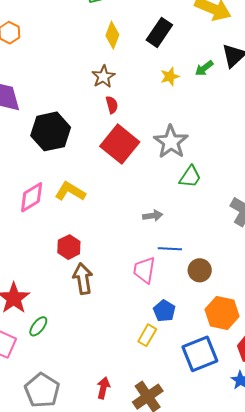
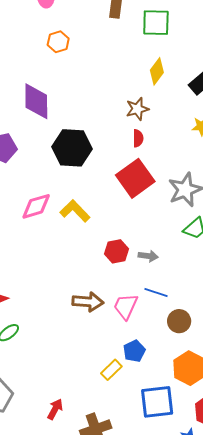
red hexagon: (69, 247) -> (117, 251), moved
brown arrow: (83, 279) -> (88, 302), moved, turned 88

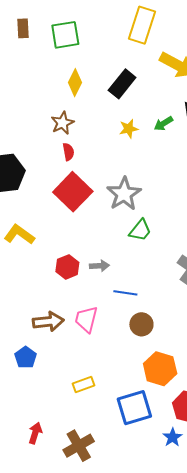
blue line: (156, 293) -> (125, 293), moved
blue pentagon: (134, 351) -> (26, 357), moved
yellow rectangle: (111, 370) -> (84, 384), turned 35

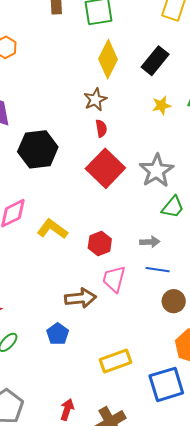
yellow diamond: (75, 83) -> (108, 59), size x1.4
yellow L-shape: (19, 235) -> (52, 229), moved
gray arrow: (99, 266) -> (150, 242), moved
pink trapezoid: (86, 319) -> (114, 279), moved
yellow rectangle: (84, 384) -> (116, 361), size x1.4

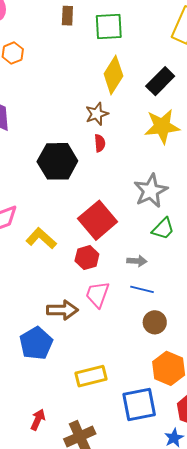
yellow star: (162, 105) -> (162, 126), size x1.8
black hexagon: (38, 149) -> (57, 161), moved
red square: (105, 168) -> (98, 220), moved
blue pentagon: (58, 334) -> (36, 343), size x1.5

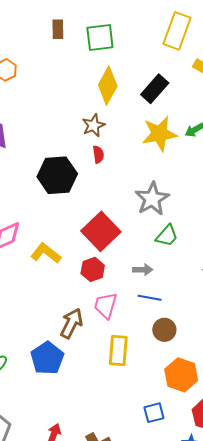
brown arrow: (62, 310) -> (71, 323), turned -60
yellow rectangle: (91, 376) -> (118, 351), moved, turned -68
blue square: (139, 404) -> (154, 413), size x0.6

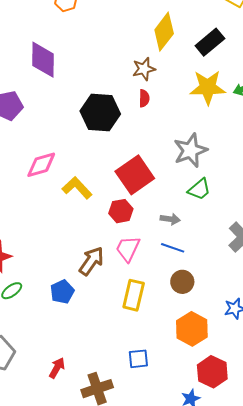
blue pentagon: (47, 358) -> (62, 292), size x0.7
blue square: (154, 413) -> (138, 359), moved

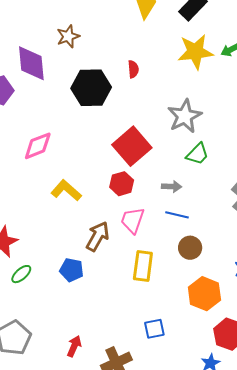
purple diamond: (43, 60) -> (31, 63), moved
brown star: (144, 69) -> (68, 36), moved
yellow L-shape: (77, 188) -> (66, 190), moved
blue pentagon: (62, 292) -> (72, 270), turned -30

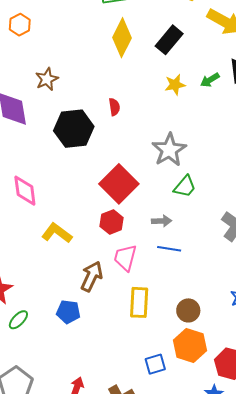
yellow star: (195, 52) -> (175, 85), size x0.6
pink diamond: (38, 146) -> (25, 191), turned -72
brown circle: (190, 248) -> (188, 310), moved
orange hexagon: (204, 294) -> (190, 345), moved

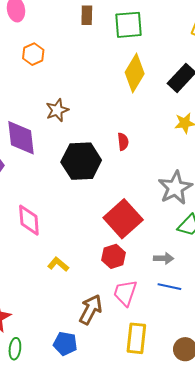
yellow L-shape: (57, 233) -> (58, 264), size x0.7
green ellipse: (18, 320) -> (15, 349), turned -40

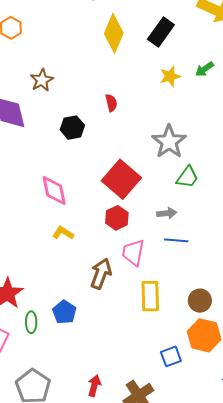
black hexagon: (81, 161) -> (72, 128), size x0.6
pink diamond: (29, 220) -> (54, 191), moved
blue pentagon: (65, 344) -> (64, 312), moved, turned 30

